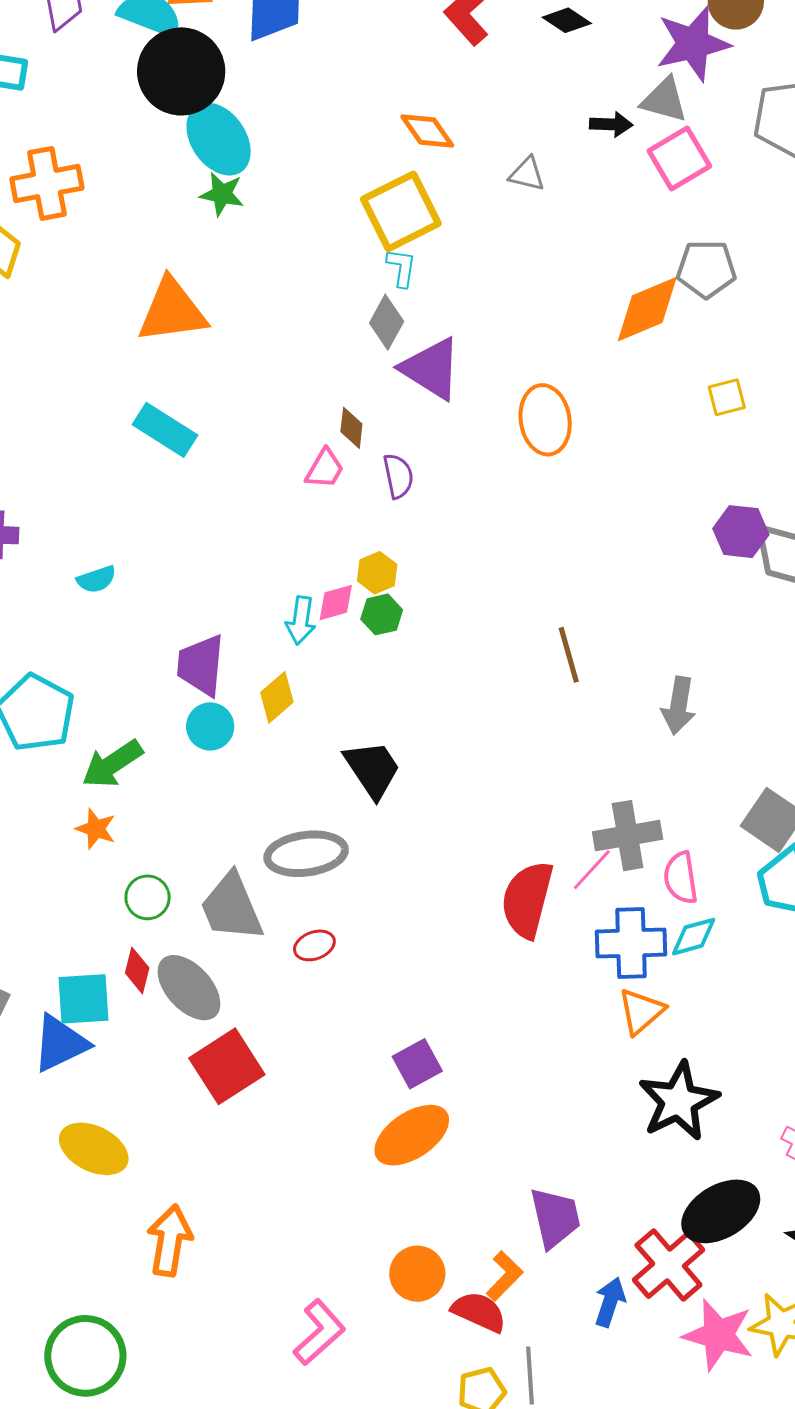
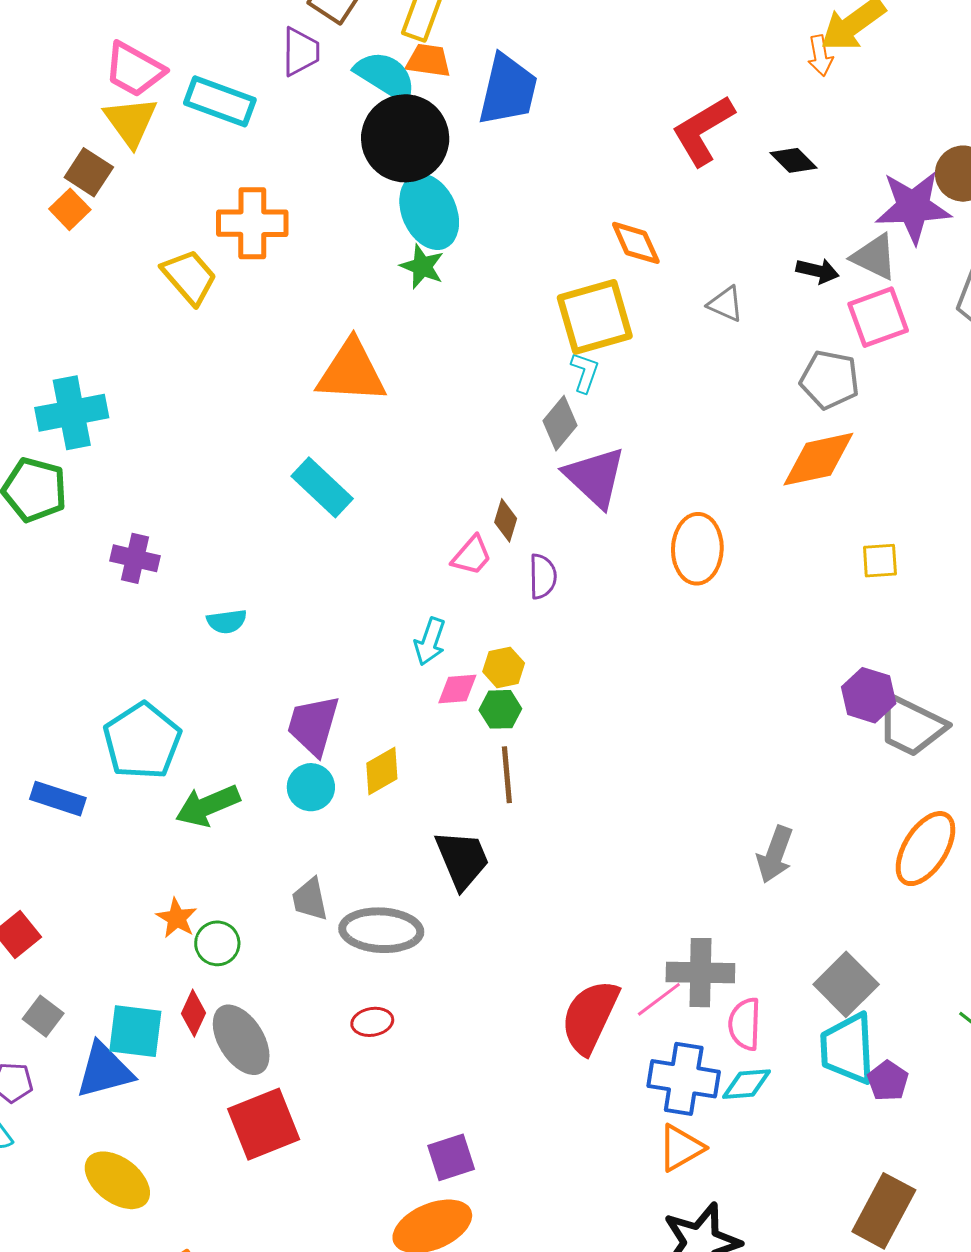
gray pentagon: (706, 269) -> (830, 380), moved
cyan arrow: (301, 620) -> (430, 641), moved
brown line: (569, 655) -> (507, 775), moved
orange star: (96, 829) -> (177, 918), moved
gray trapezoid: (232, 907) -> (310, 899), moved, size x0.6

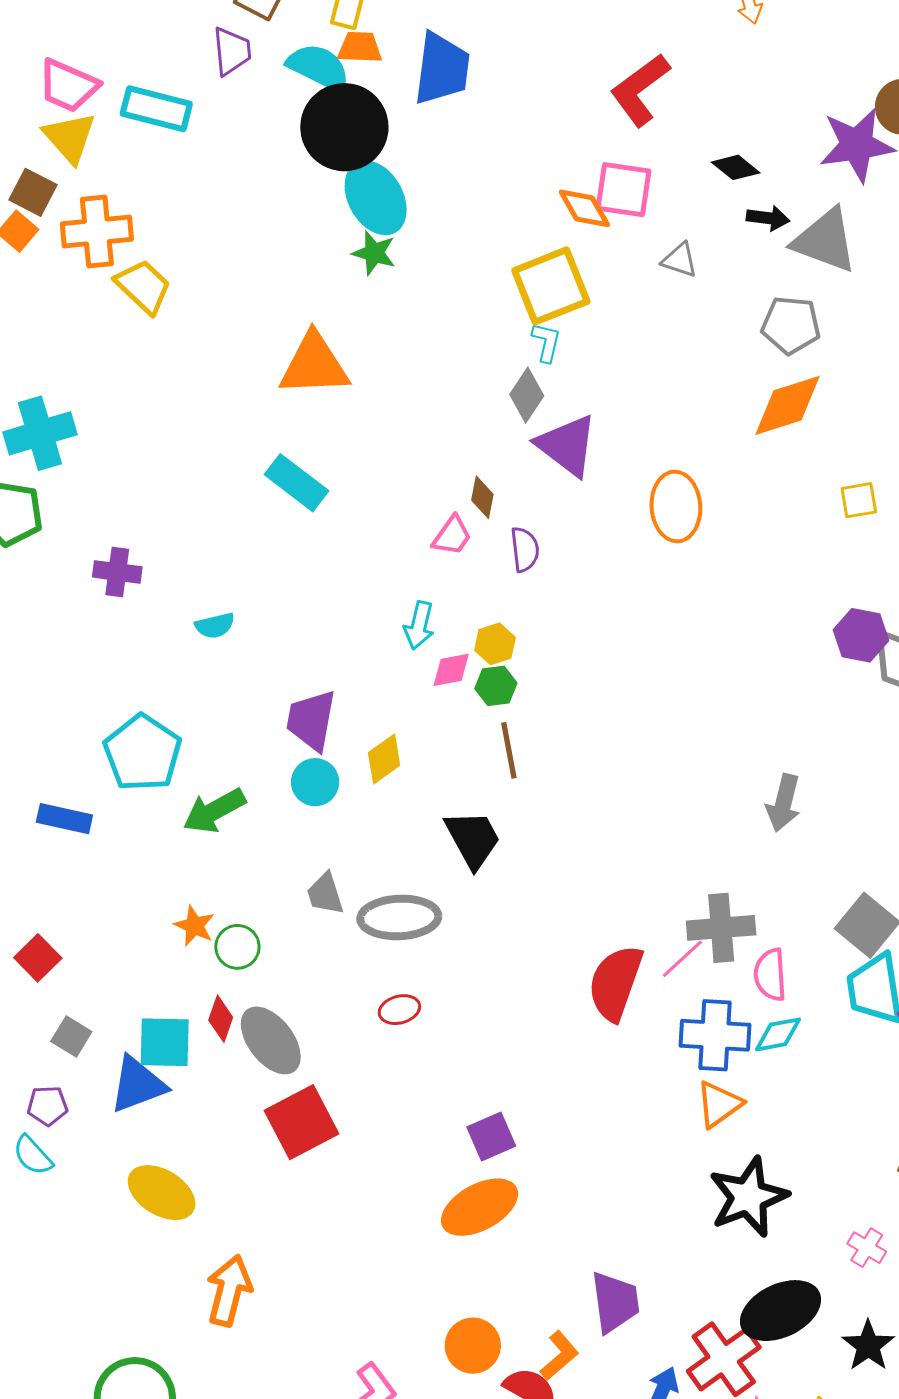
black diamond: (793, 160) -> (736, 167), moved
orange cross: (252, 223) -> (97, 231), moved
gray triangle: (874, 257) -> (825, 240), moved, size x1.4
pink square: (878, 317) -> (624, 190), moved, turned 34

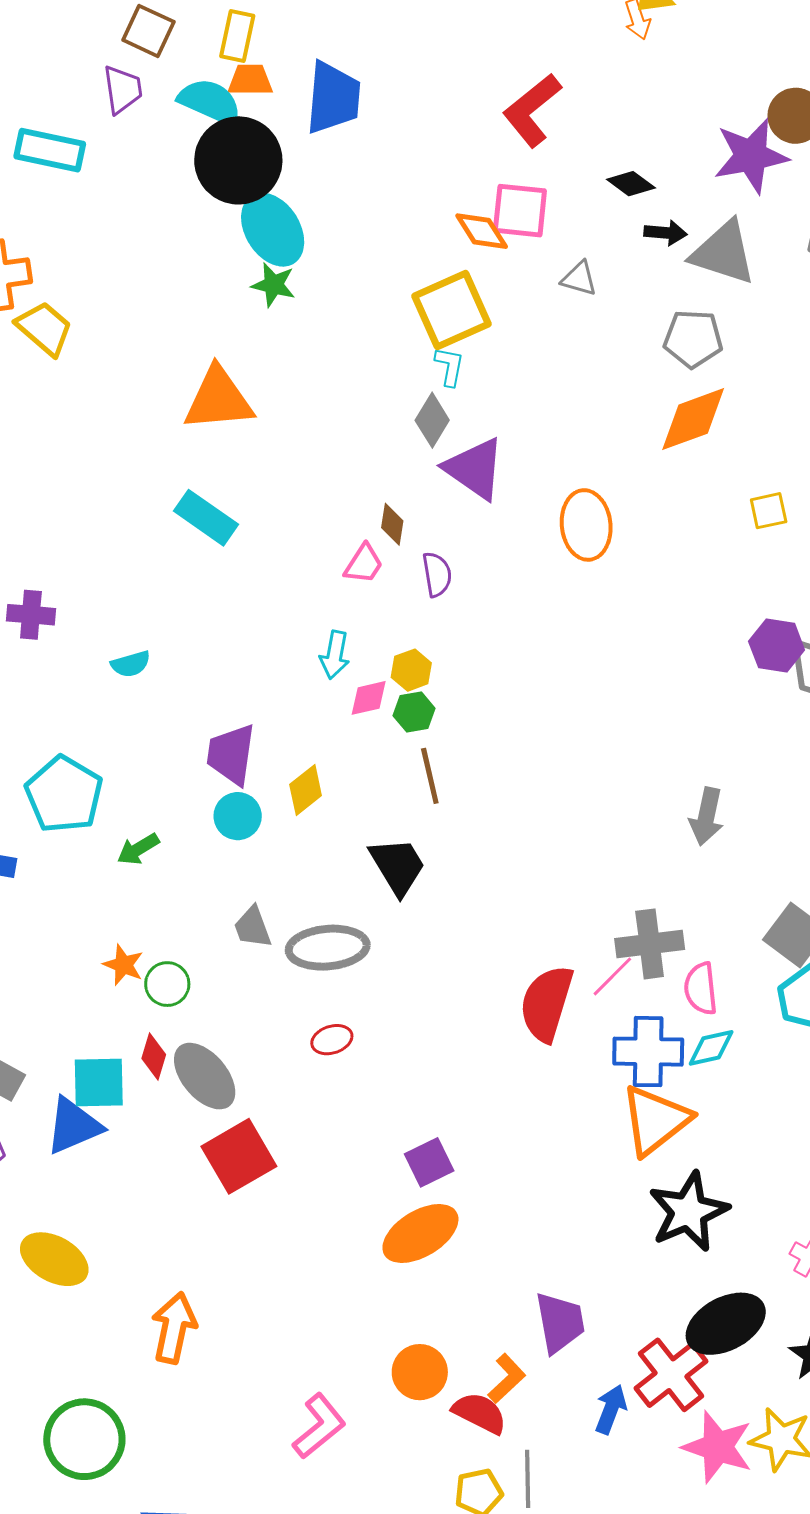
green arrow: (214, 811) -> (138, 849), size x0.7
orange triangle: (719, 1104) -> (655, 1120), size x1.5
yellow ellipse: (162, 1193) -> (54, 1259), moved

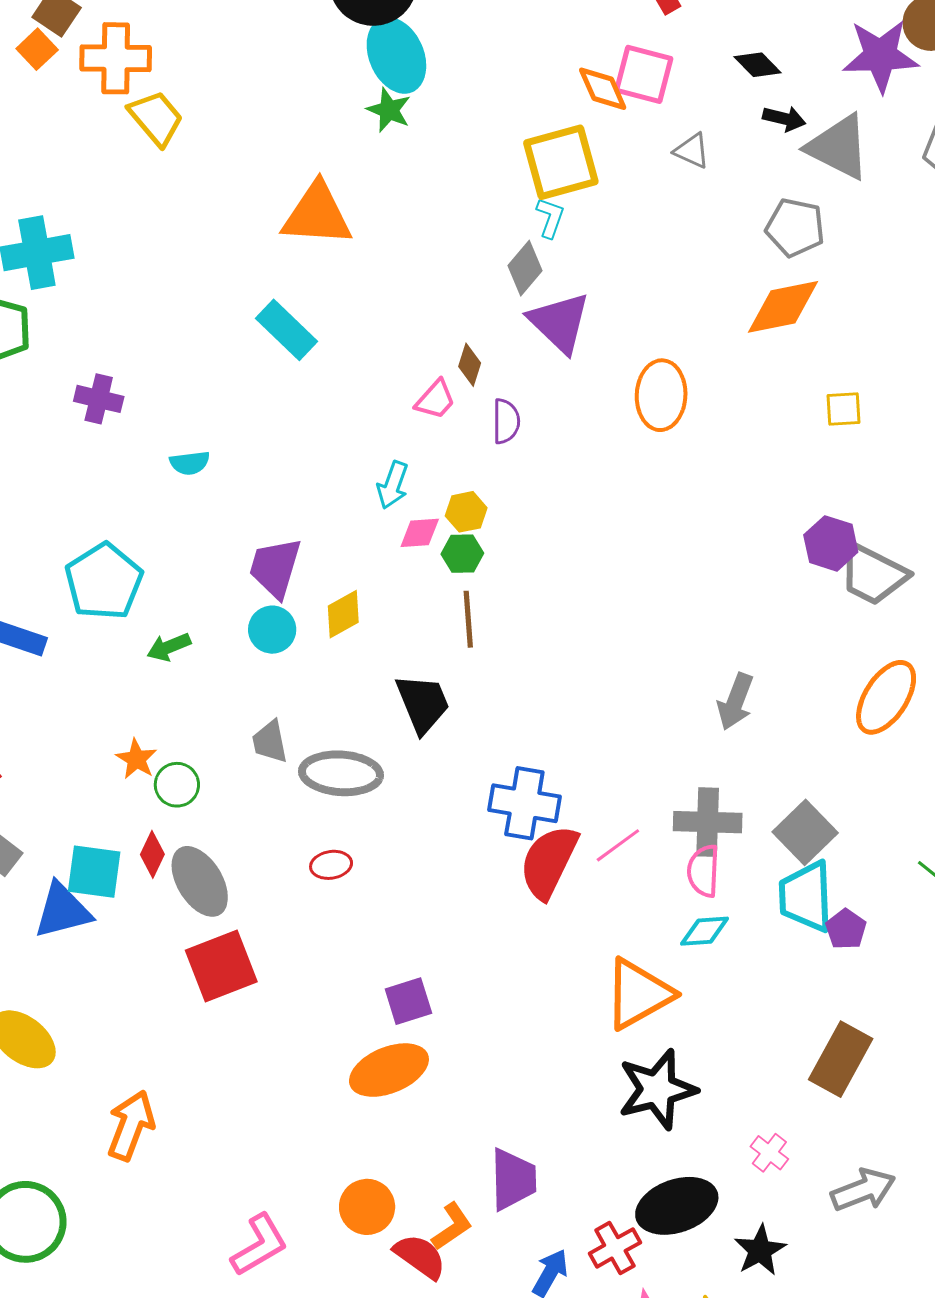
gray cross: (650, 944) -> (708, 822), moved
blue cross: (648, 1052) -> (524, 803), moved
red cross: (671, 1375) -> (615, 1248), size x0.7

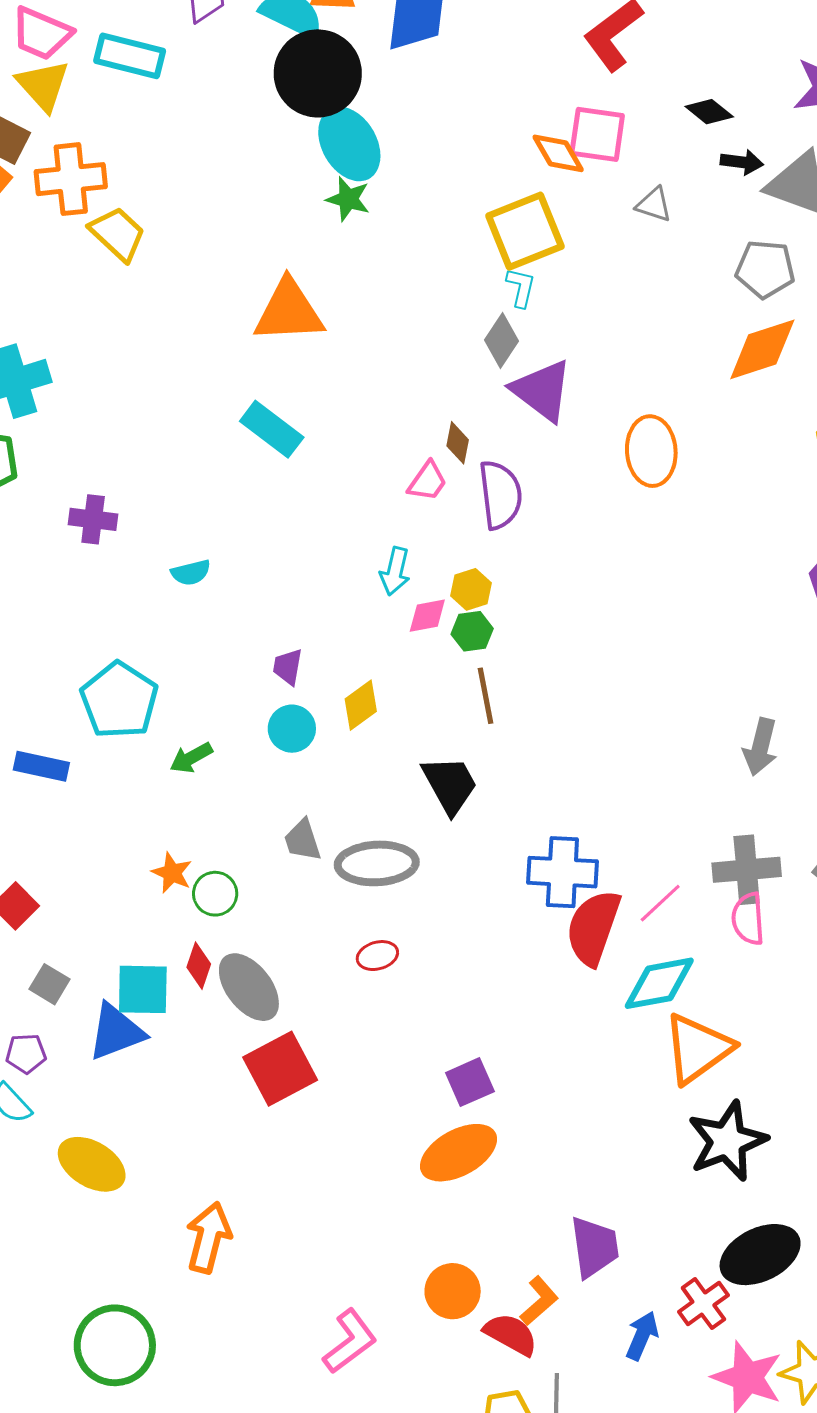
purple semicircle: (506, 421) -> (500, 495), size x1.5
purple trapezoid: (275, 568) -> (288, 667), size x0.6
cyan diamond: (705, 931) -> (659, 983), moved, size x1.5

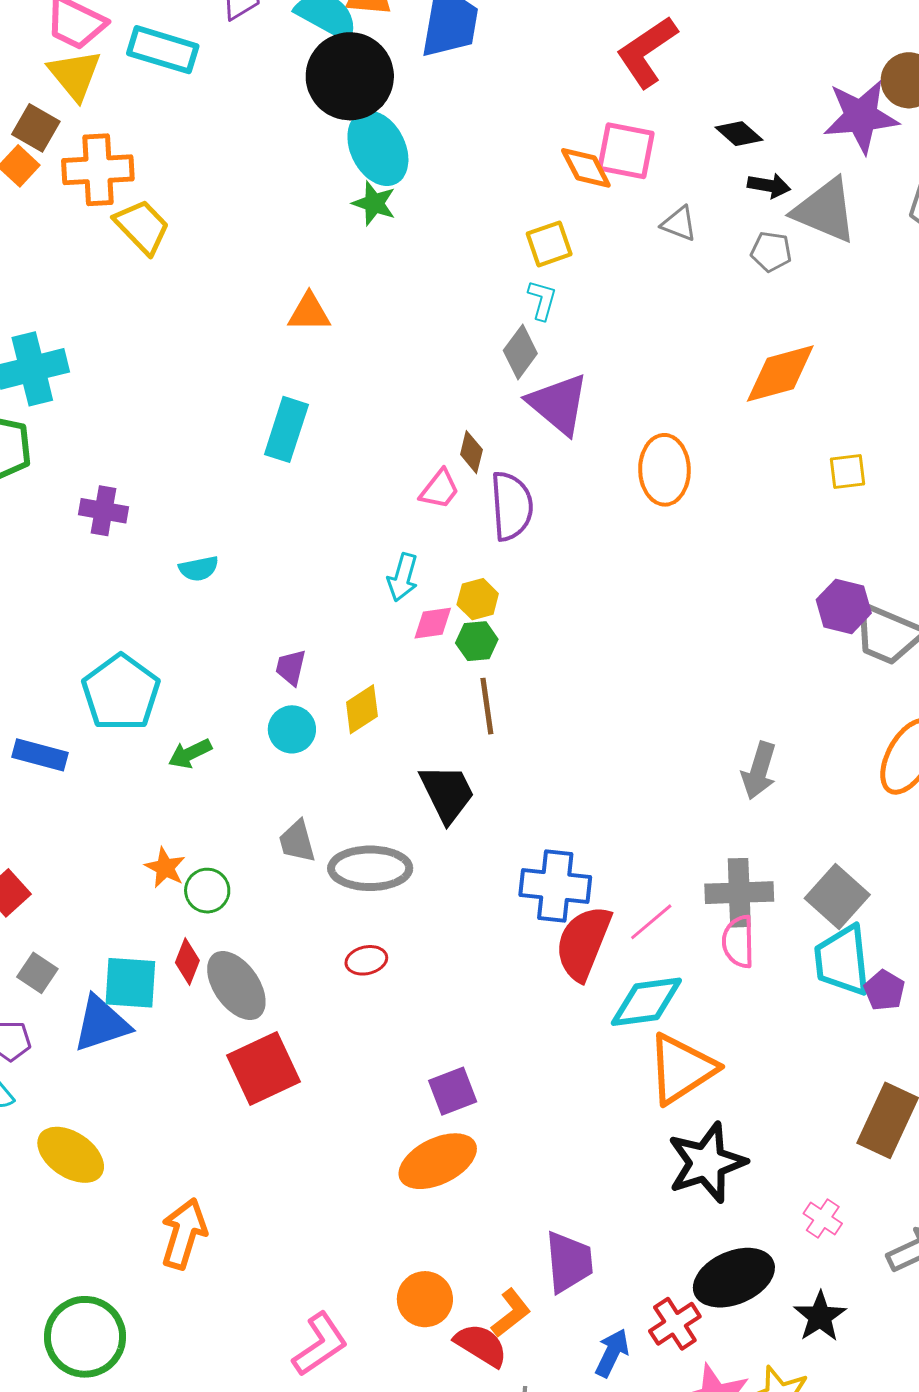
yellow square: (525, 231) -> (549, 244), size x0.6
gray pentagon: (765, 269) -> (771, 252), moved, size x0.7
orange triangle: (289, 311) -> (309, 312), size x0.6
cyan rectangle: (272, 429) -> (286, 429), turned 68

